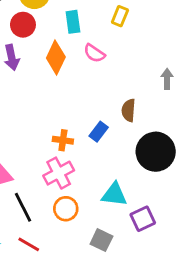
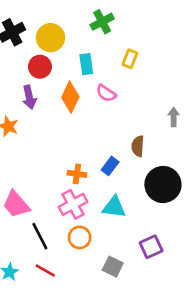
cyan triangle: (114, 194) -> (114, 207), moved

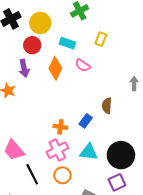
cyan rectangle: (86, 64) -> (67, 43), turned -63
black circle: (163, 185) -> (121, 155), moved

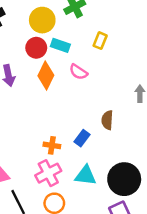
yellow circle: (40, 23) -> (42, 20), moved
red circle: (32, 45) -> (36, 48), moved

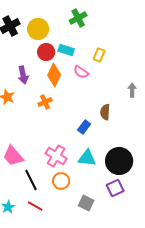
yellow circle: (42, 20) -> (38, 29), moved
yellow rectangle: (100, 41) -> (99, 55), moved
orange cross: (52, 145) -> (45, 102), moved, turned -32
pink cross: (48, 173) -> (56, 156), turned -30

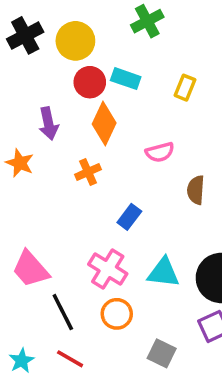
pink semicircle: (81, 72) -> (160, 152), moved, turned -49
blue rectangle: (84, 127) -> (129, 217), moved

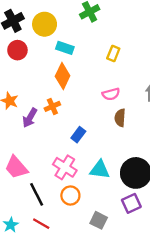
cyan rectangle: (126, 79) -> (65, 48), moved
red circle: (90, 82) -> (17, 50), moved
purple arrow: (48, 123) -> (30, 118), moved, turned 42
pink semicircle: (160, 152) -> (111, 94), moved

